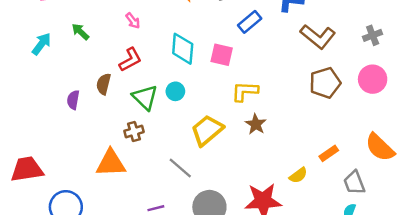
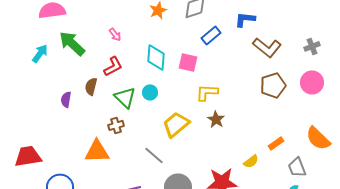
green arrow: (80, 32) -> (72, 43), size x1.8

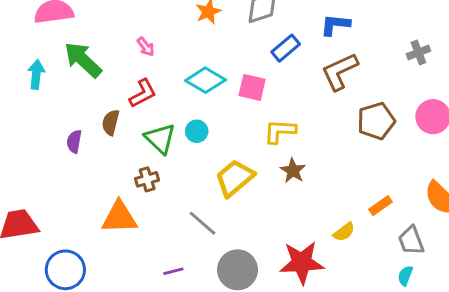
gray cross: (312, 46) -> (418, 52), moved
brown L-shape: (267, 47) -> (340, 71), moved, turned 116
cyan arrow: (40, 53) -> (36, 74), turned -30
cyan diamond: (156, 57) -> (205, 80), turned -64

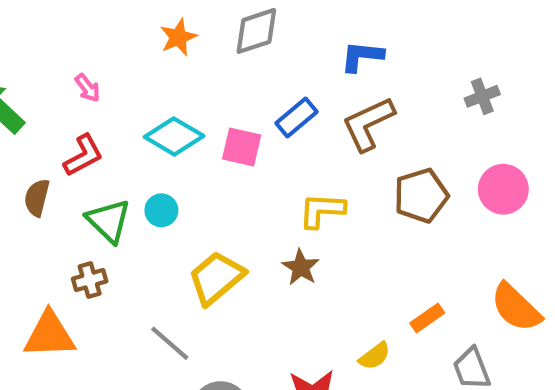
blue rectangle: (286, 48) -> (296, 117), moved
yellow L-shape: (280, 131) -> (322, 210), moved

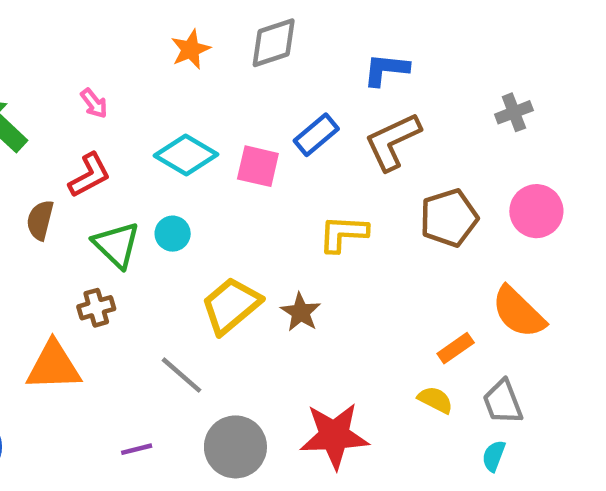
brown star: (301, 267) -> (301, 312), moved
orange semicircle: (516, 307) -> (518, 312), moved
yellow semicircle: (375, 356) -> (435, 400), moved, turned -116

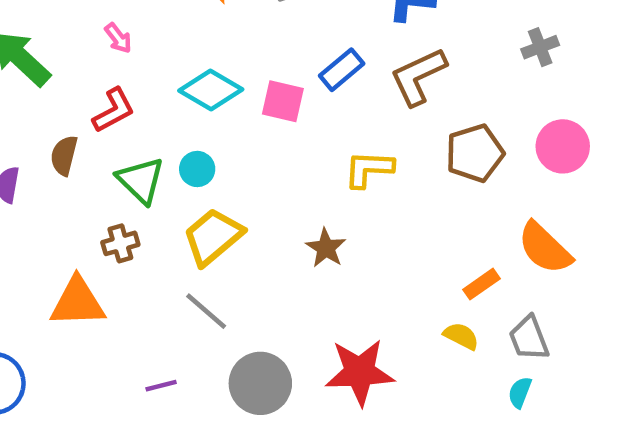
yellow trapezoid: (231, 305) -> (213, 237), moved

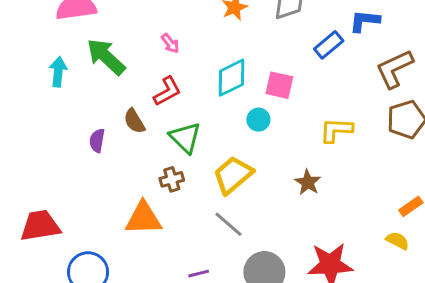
blue rectangle: (342, 70) -> (329, 45), moved
brown L-shape: (418, 76) -> (394, 69), moved
cyan diamond: (211, 90) -> (232, 78), turned -57
brown semicircle: (64, 155) -> (134, 121), turned -45
cyan circle: (197, 169) -> (258, 120), moved

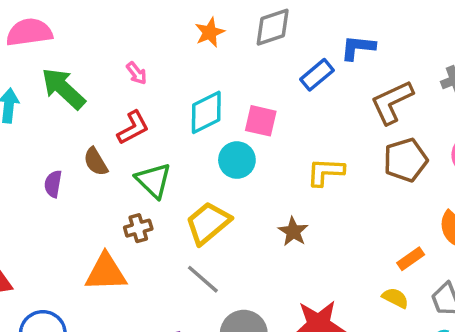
cyan circle: (258, 120) -> (237, 160), size x1.4

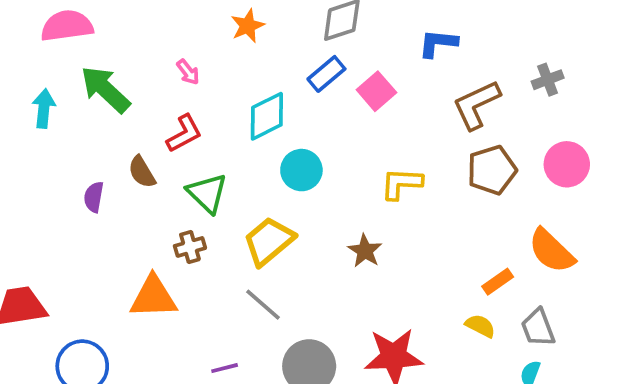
orange star: (210, 32) -> (248, 26), moved
blue rectangle: (317, 75) -> (326, 74), moved
pink square: (261, 121) -> (376, 91), moved, turned 36

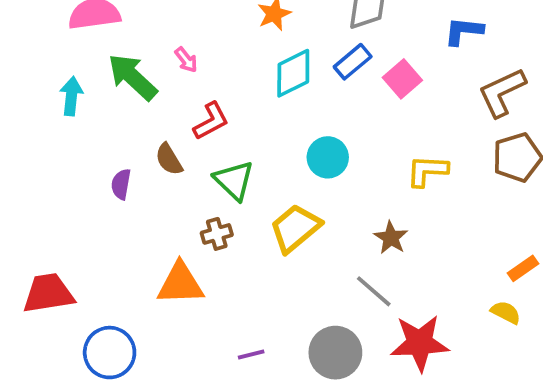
pink arrow: (188, 72) -> (186, 60), moved
cyan diamond: (267, 116) -> (293, 73), moved
gray line: (263, 305) -> (374, 291), moved

